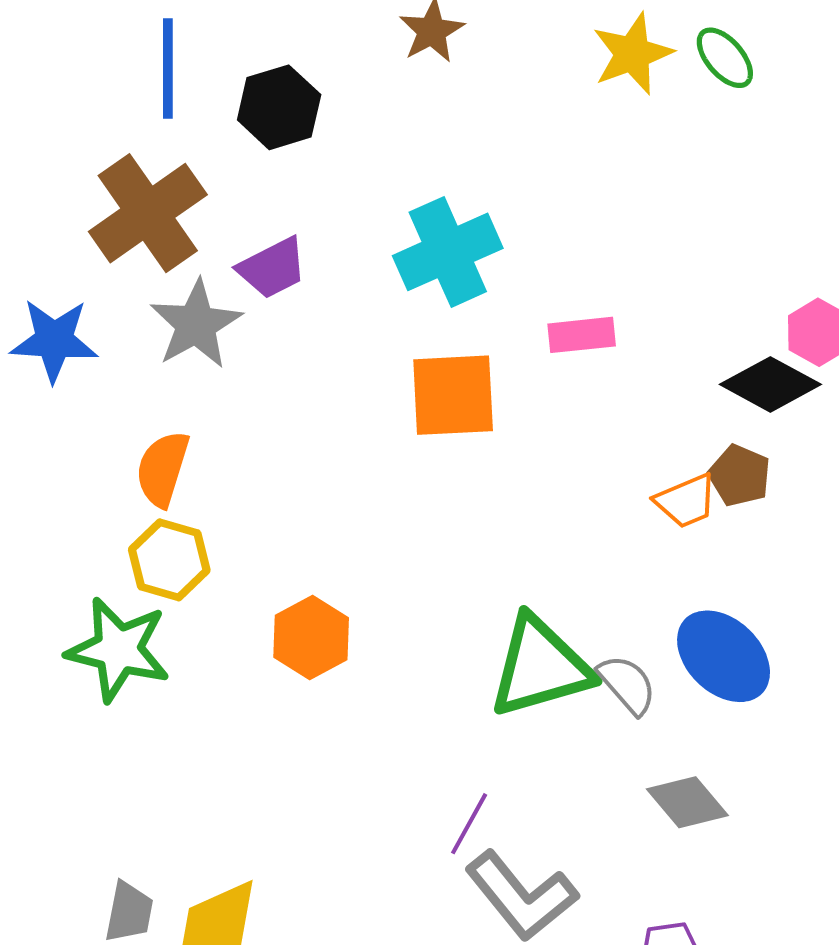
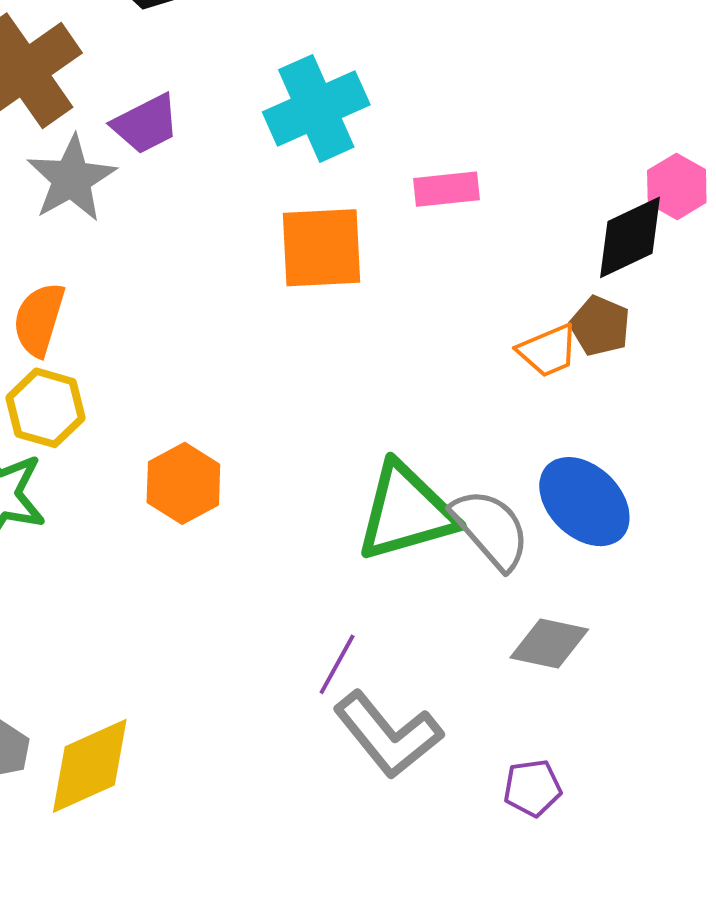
black diamond: (770, 384) -> (630, 237), turned -54
gray semicircle: (627, 684) -> (491, 529), size x1.4
gray diamond: (687, 802) -> (549, 643), turned -38

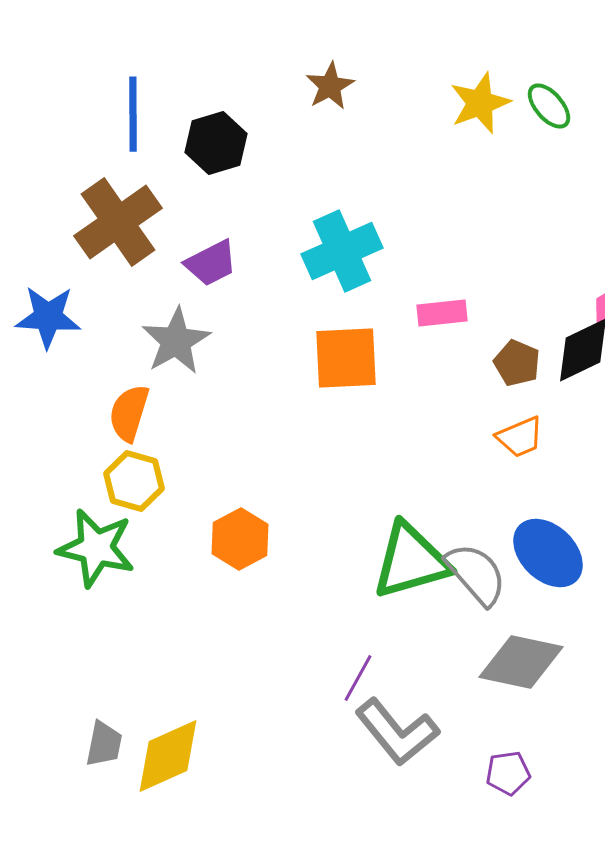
gray star: (72, 179) -> (176, 341), moved
brown pentagon: (600, 326) -> (517, 363), moved
gray diamond: (549, 643) -> (521, 662), size x1.4

